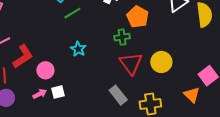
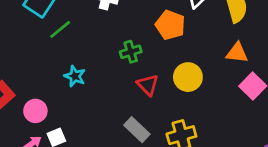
orange pentagon: (138, 17) -> (170, 25), moved
red triangle: (131, 63) -> (148, 85), size x0.7
orange triangle: (192, 95) -> (237, 53), moved, turned -30

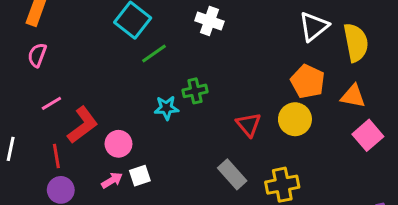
orange pentagon: (170, 25) -> (308, 81), moved
green cross: (131, 52) -> (195, 91), moved
cyan star: (75, 76) -> (166, 108), turned -30

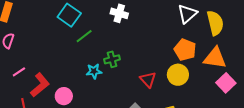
orange triangle: (353, 96) -> (215, 58), size x1.4

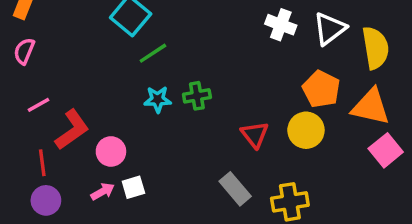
white cross: (119, 13) -> (281, 25), moved
cyan star: (94, 71) -> (158, 99), moved

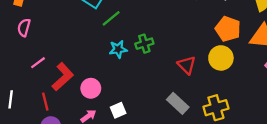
white square: (133, 187) -> (118, 110), moved

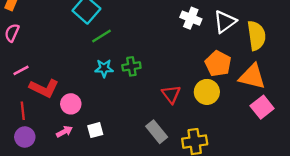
red L-shape: (63, 77) -> (44, 88), turned 60

